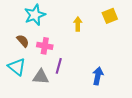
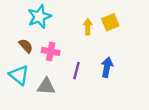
yellow square: (110, 16) -> (110, 22), moved
purple line: (59, 66) -> (77, 71), moved
blue arrow: (98, 76) -> (107, 67), moved

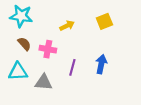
cyan star: (39, 17) -> (21, 16), moved, turned 30
yellow arrow: (88, 27) -> (67, 26), moved, turned 64
cyan triangle: (19, 75) -> (18, 72), turned -42

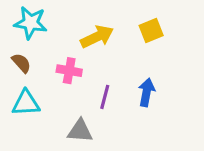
yellow arrow: (67, 26) -> (97, 37), size x1.5
brown semicircle: (24, 44) -> (21, 63), moved
gray triangle: (44, 82) -> (80, 131), moved

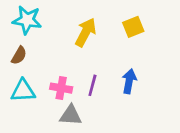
yellow arrow: (97, 37) -> (86, 32), turned -36
brown semicircle: (21, 63) -> (19, 55), turned 72
pink cross: (69, 71) -> (61, 88), moved

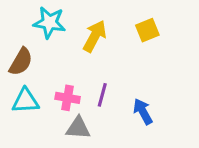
cyan star: (27, 20) -> (49, 23), moved
brown semicircle: (19, 55) -> (21, 62), size x1.4
blue arrow: (129, 81) -> (143, 111), moved, turned -40

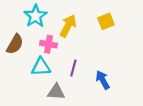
cyan star: (49, 23) -> (35, 16), turned 30
pink cross: (68, 98) -> (48, 44), moved
cyan triangle: (25, 101) -> (41, 67), moved

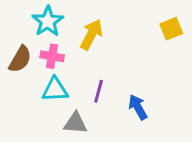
yellow square: (106, 21) -> (171, 29), moved
pink cross: (48, 44) -> (52, 56), moved

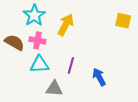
yellow square: (171, 29) -> (123, 21), turned 35
brown semicircle: (20, 59) -> (14, 42), turned -90

